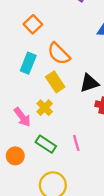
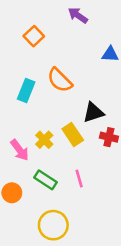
orange square: (33, 24) -> (34, 36), moved
yellow rectangle: (55, 82) -> (73, 135), moved

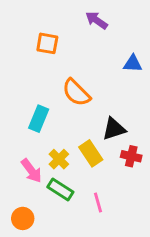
orange square: (34, 36) -> (47, 43), turned -36
cyan rectangle: (26, 91) -> (39, 119), moved
green rectangle: (45, 180) -> (60, 190), moved

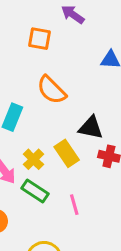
orange square: (47, 43) -> (40, 39), moved
black triangle: (114, 129) -> (91, 128), turned 30

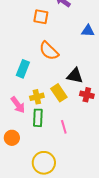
yellow cross: (33, 159) -> (37, 97), turned 32
green rectangle: (35, 191) -> (38, 118), turned 60

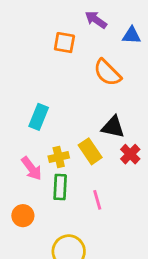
blue triangle: (88, 31) -> (132, 35), moved
orange semicircle: (49, 51) -> (107, 73), moved
red cross: (87, 95) -> (130, 154), turned 32

